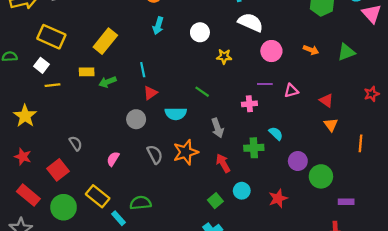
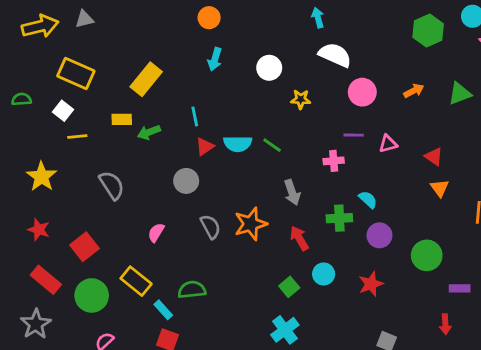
orange arrow: (311, 50) -> (414, 91), turned -48
cyan semicircle: (176, 114) -> (238, 144), moved
gray semicircle: (76, 143) -> (112, 185), moved, size x1.5
purple circle: (298, 161) -> (379, 235), moved

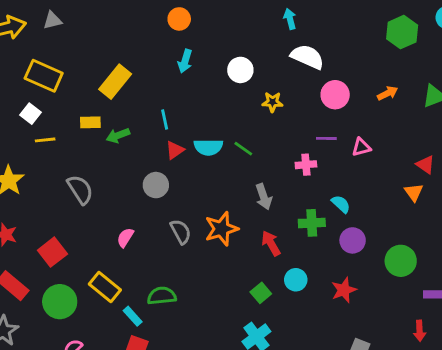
red triangle: (434, 157) -> (425, 165), moved

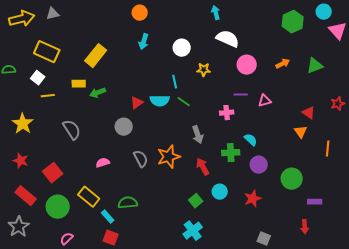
cyan line: (165, 119) -> (175, 82), moved
pink semicircle: (125, 238) -> (103, 163), turned 40

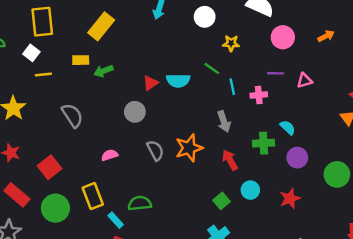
yellow rectangle: (47, 52) -> (42, 22), turned 60
cyan line: (175, 82) -> (232, 87), moved
green line: (184, 102) -> (212, 69), moved
yellow rectangle: (89, 197) -> (93, 196), turned 30

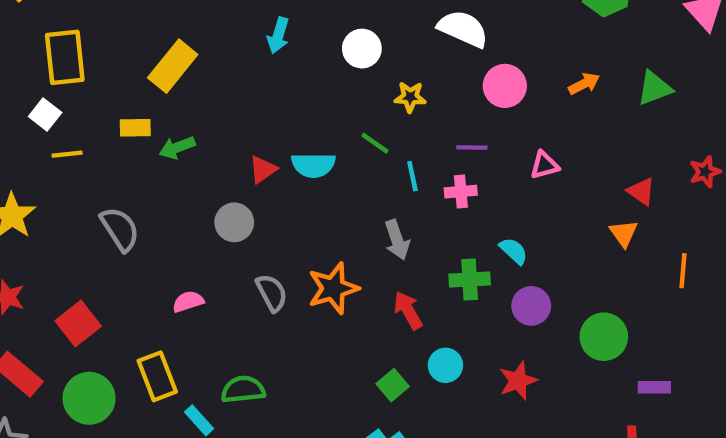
purple line: (276, 73) -> (472, 148), moved

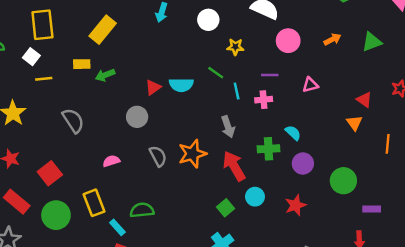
red arrow: (408, 310) -> (234, 166), size x1.4

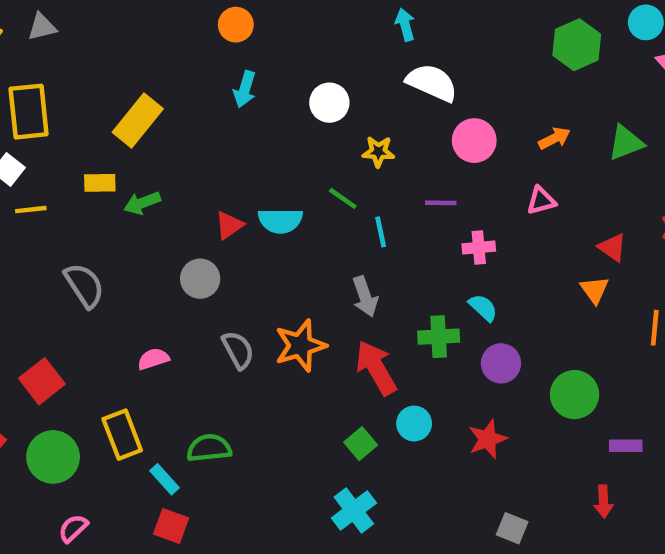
pink triangle: (310, 85) -> (541, 201), moved
pink cross: (264, 100) -> (479, 247), moved

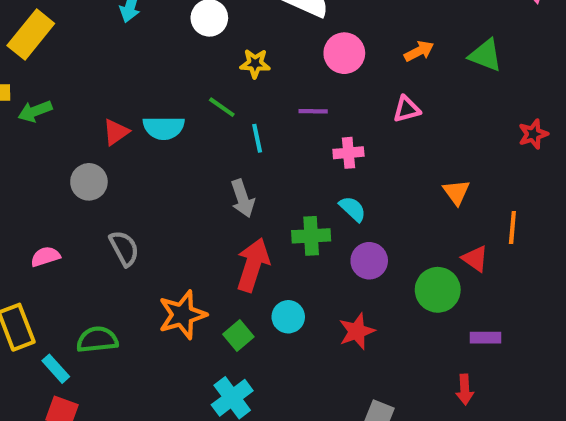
green triangle: (626, 143) -> (485, 55), turned 42
red triangle: (612, 247) -> (475, 259), moved
orange star: (300, 346) -> (182, 315), moved
red arrow: (376, 368) -> (253, 265), turned 48

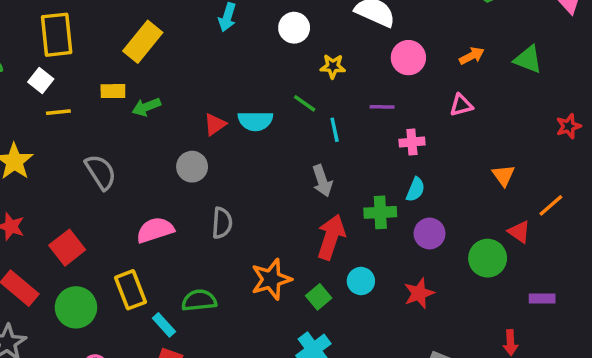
cyan semicircle: (353, 209) -> (415, 190), turned 70
orange line: (512, 228) -> (551, 205), turned 44
gray semicircle: (124, 248) -> (222, 223), turned 32
pink semicircle: (45, 257) -> (155, 230), size x1.5
purple rectangle: (485, 338) -> (542, 299), moved

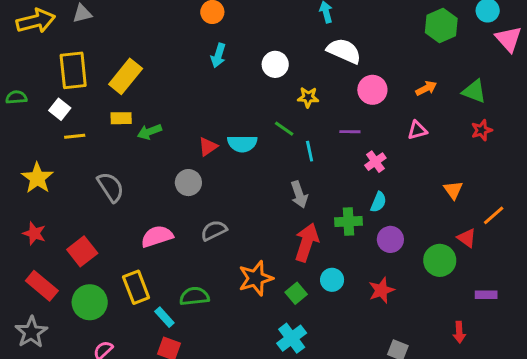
yellow rectangle: (143, 42) -> (126, 76), moved
red star: (569, 126) -> (482, 130), moved
pink cross: (412, 142) -> (375, 162), turned -30
gray semicircle: (222, 223) -> (214, 230), turned -120

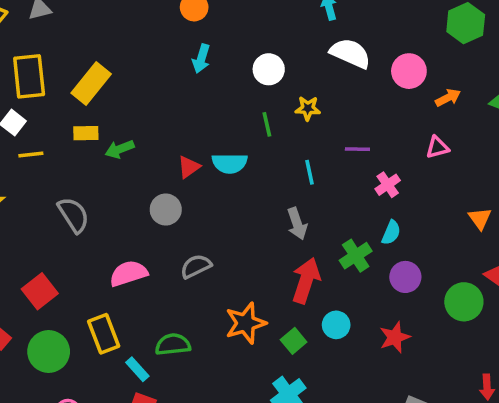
pink circle: (372, 90) -> (409, 71), moved
green line: (284, 129) -> (267, 124), moved, turned 42
green cross: (348, 221) -> (356, 256), turned -30

